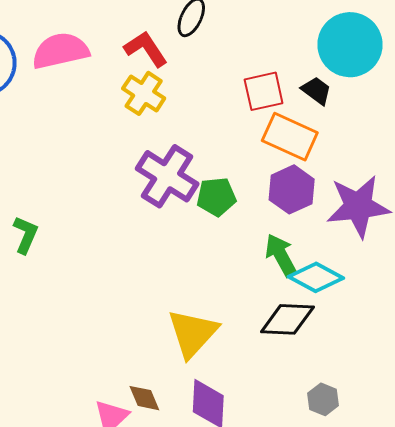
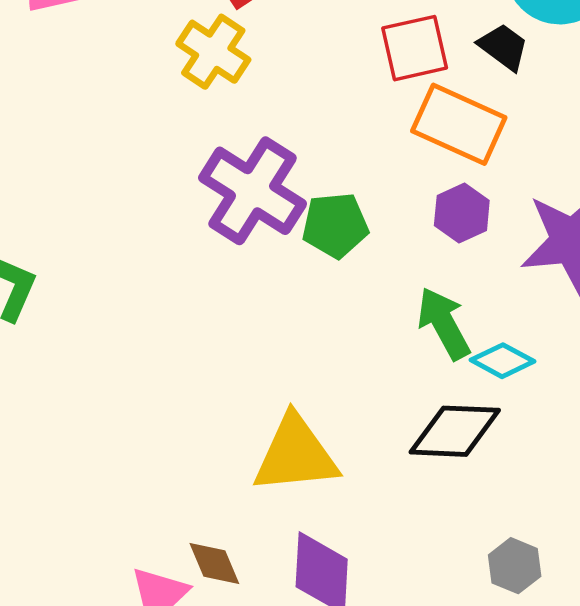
purple hexagon: (292, 189) -> (462, 213), size x0.7
cyan diamond: (316, 277) -> (503, 361), size x0.7
yellow triangle: (193, 333) -> (296, 455), turned 42

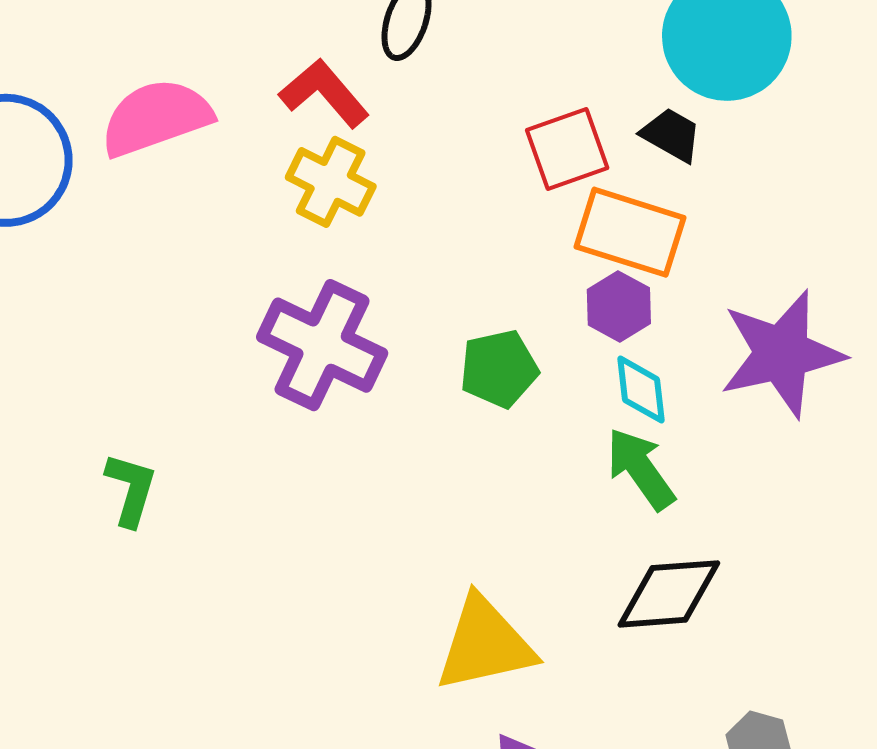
purple cross: (253, 191) -> (322, 345), moved
purple hexagon: (462, 213) -> (619, 306), moved
cyan diamond: (503, 361) -> (641, 390), moved, turned 62

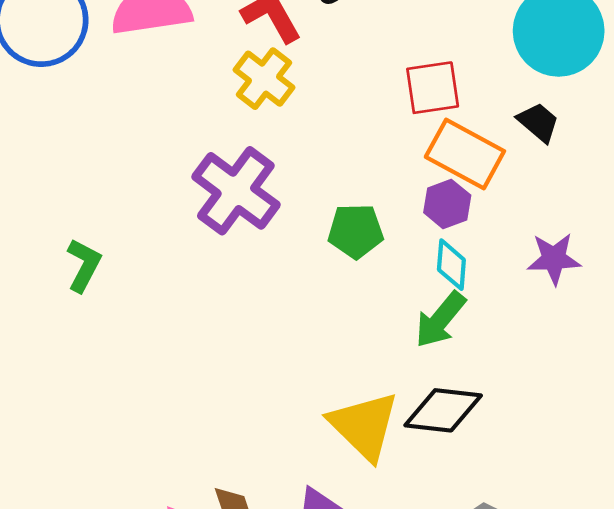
black trapezoid: (671, 135) -> (538, 122), moved
purple star: (782, 354) -> (554, 259), size x0.6
green arrow: (641, 469) -> (440, 320), turned -116
yellow triangle: (485, 644) -> (364, 426), moved, turned 46

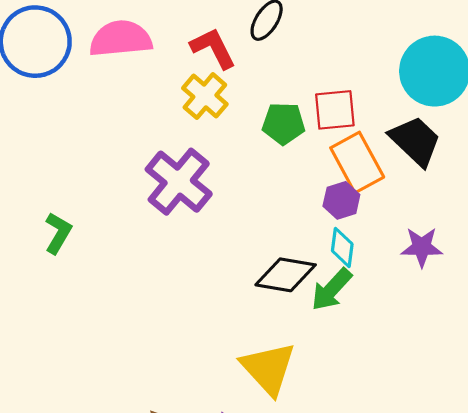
black trapezoid: (538, 122) -> (415, 141), size x1.6
orange rectangle: (465, 154) -> (357, 162), turned 30
green pentagon: (356, 231) -> (284, 123), moved
black diamond: (443, 410) -> (286, 275), moved

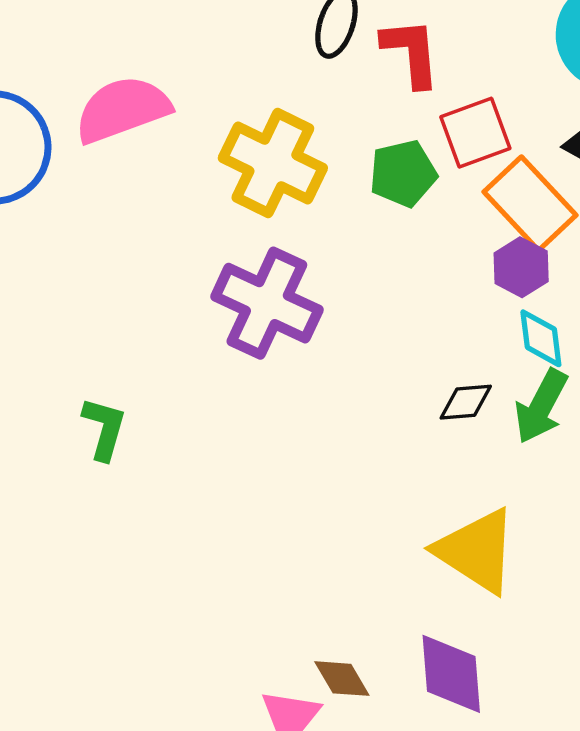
red L-shape: (213, 48) -> (411, 52), moved, turned 36
yellow cross: (205, 96) -> (273, 163), size x1.4
black diamond: (286, 275) -> (466, 402), size x0.6

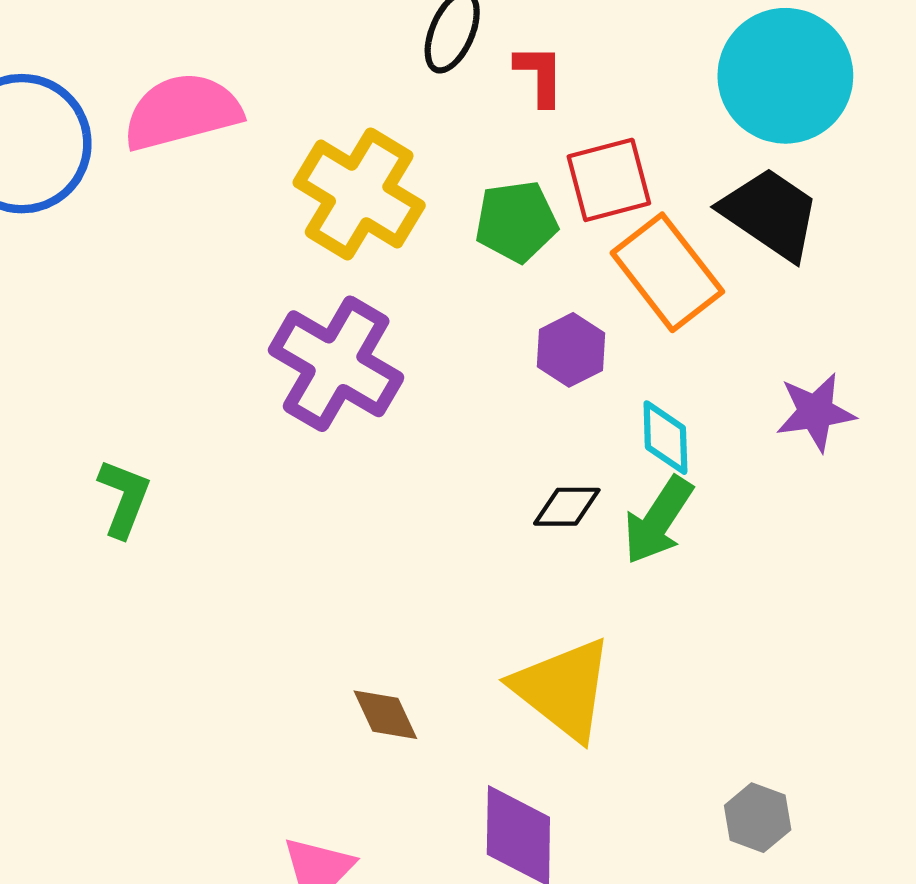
red L-shape: (411, 52) -> (540, 75), size x0.7
purple hexagon: (521, 267) -> (571, 350), moved
brown diamond: (342, 679) -> (385, 715), moved

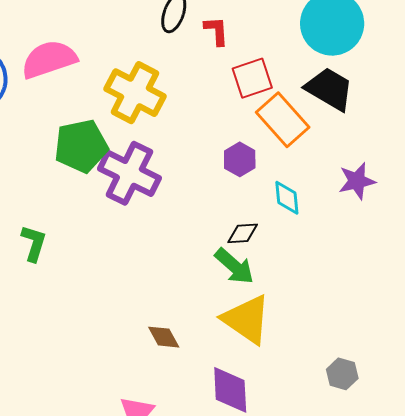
green pentagon: (516, 221) -> (81, 146), moved, size x1.4
green arrow: (658, 520) -> (234, 266), moved, turned -78

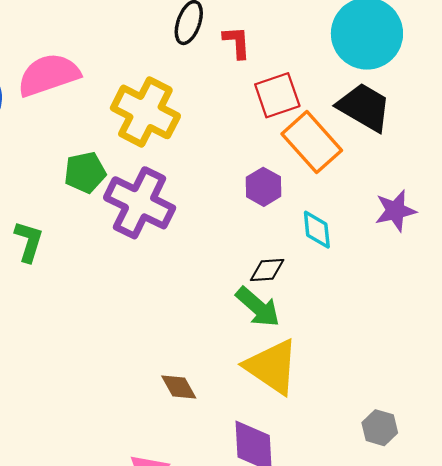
green pentagon: (81, 146) -> (85, 172), size x0.7
green L-shape: (34, 243) -> (29, 241), moved

